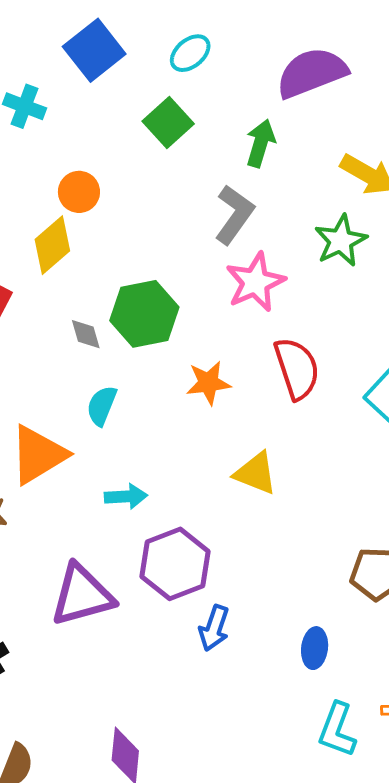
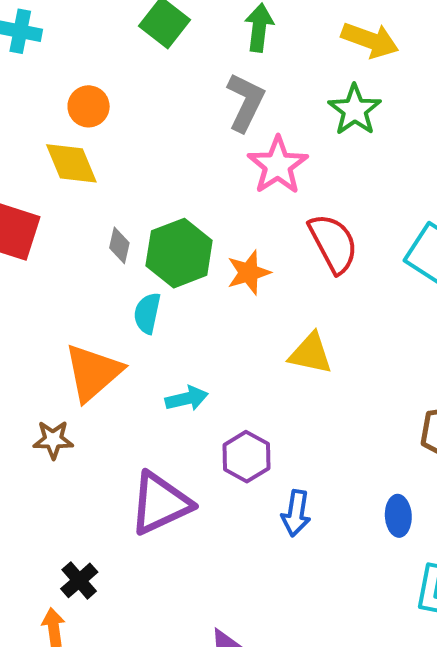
yellow diamond: (52, 245) -> (71, 163), turned -62
green hexagon: (144, 314) -> (179, 253), moved
gray diamond: (86, 334) -> (119, 245), turned 39
purple hexagon: (175, 564) -> (246, 457), size x0.7

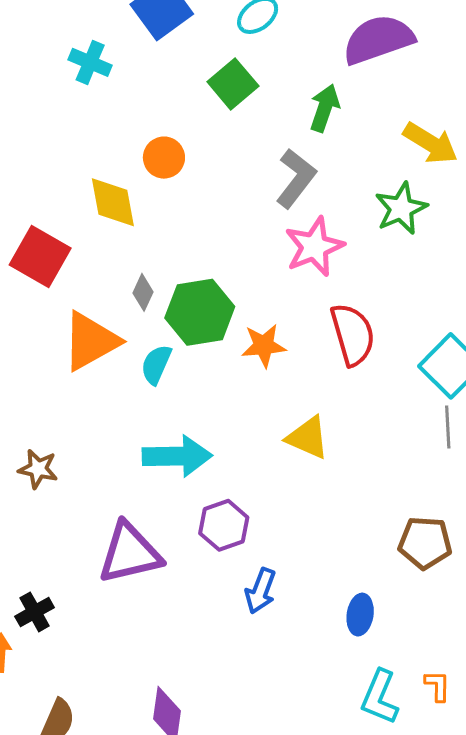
orange circle: (89, 106) -> (164, 158), moved
orange triangle: (93, 372) -> (91, 341), moved
cyan arrow: (187, 398) -> (177, 456), size x1.6

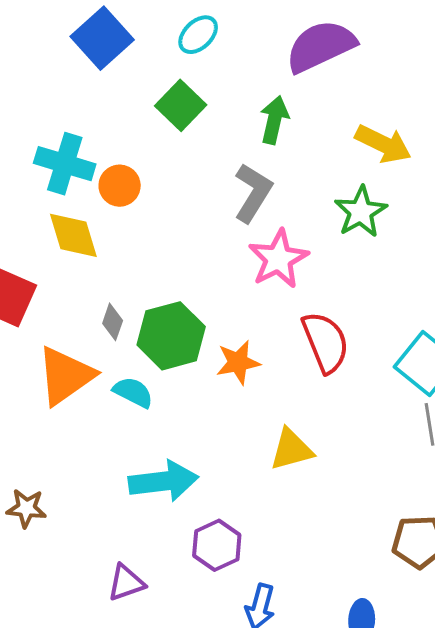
cyan cross: (90, 62) -> (65, 164), moved, size x1.4
cyan semicircle: (156, 364) -> (133, 392), turned 99
yellow triangle: (308, 438) -> (291, 450), turned -33
purple triangle: (130, 553) -> (126, 583), size x0.6

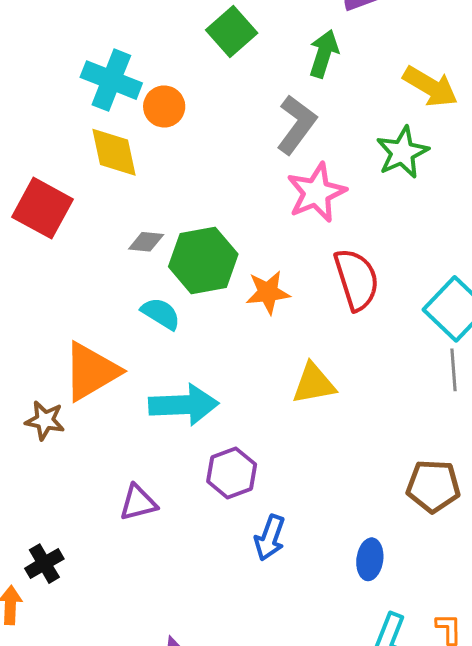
gray diamond: (113, 322) -> (146, 242), turned 72
orange triangle: (65, 376) -> (91, 371), moved

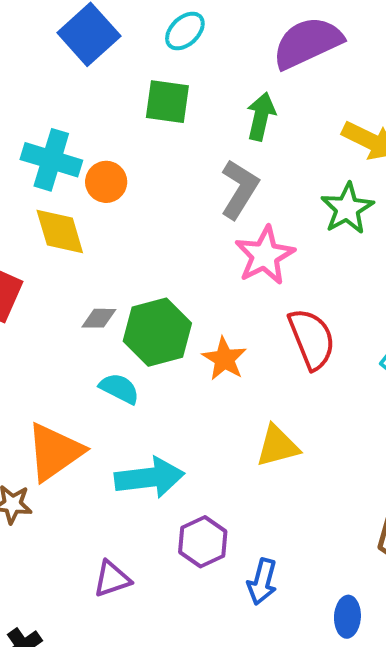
green square: (232, 31) -> (167, 102), turned -36
orange star: (268, 292) -> (224, 359), turned -30
blue arrow: (270, 538) -> (262, 582), moved

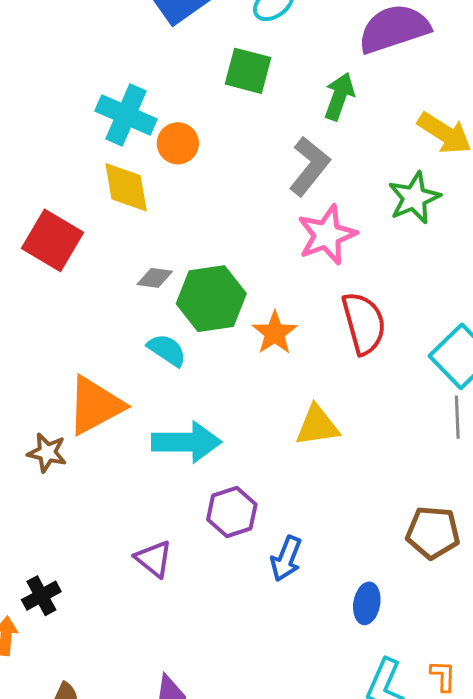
purple triangle: (112, 579) -> (154, 559), moved, turned 51

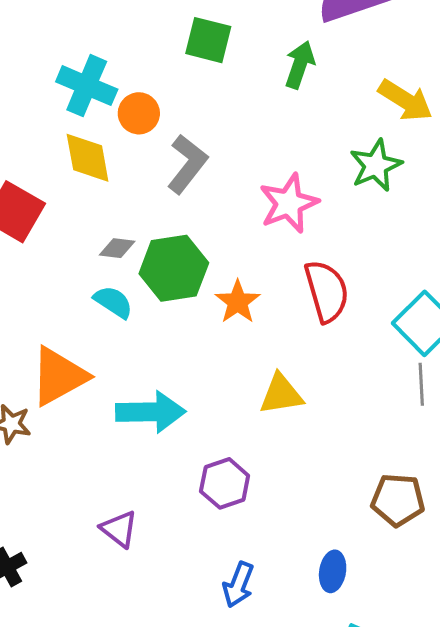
gray L-shape: (309, 166) -> (187, 164), moved
cyan semicircle: (167, 350) -> (113, 302), moved
purple hexagon: (232, 512) -> (225, 483), moved
blue arrow: (286, 559) -> (238, 585), moved

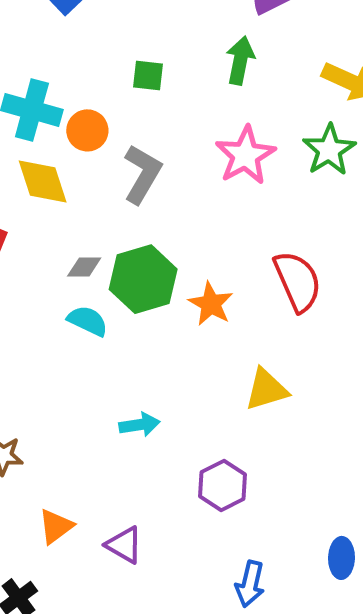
green square: (208, 40) -> (148, 75), moved, size x0.7
pink star: (289, 203) -> (245, 155), moved
orange triangle: (59, 376) -> (56, 526), moved, size x0.6
cyan arrow: (151, 412) -> (139, 425), size x0.6

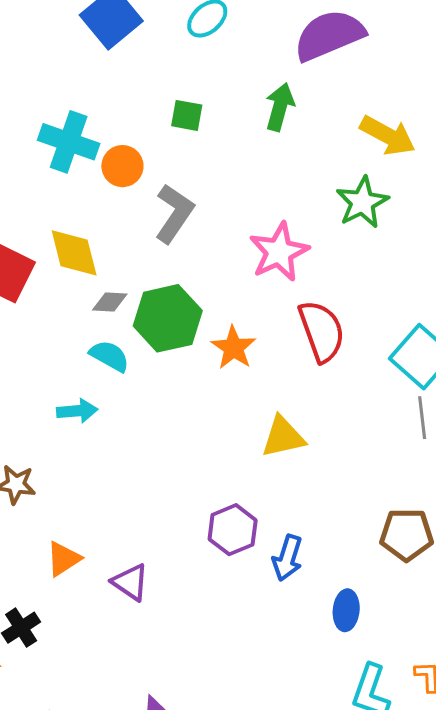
pink star: (245, 155) -> (279, 252), moved
yellow diamond: (43, 181) -> (74, 253), moved
cyan arrow: (139, 425) -> (77, 411), moved
blue arrow: (250, 584) -> (287, 558), moved

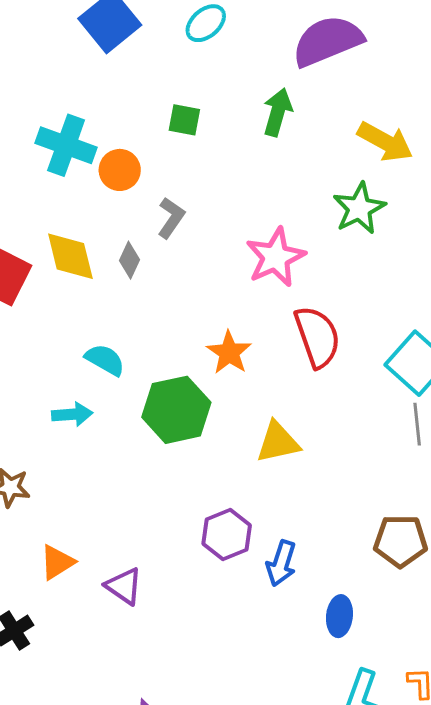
gray L-shape: (174, 213) -> (171, 218), size x0.7
gray diamond: (110, 302) -> (129, 260), moved, turned -69
green hexagon: (168, 318) -> (176, 410), moved

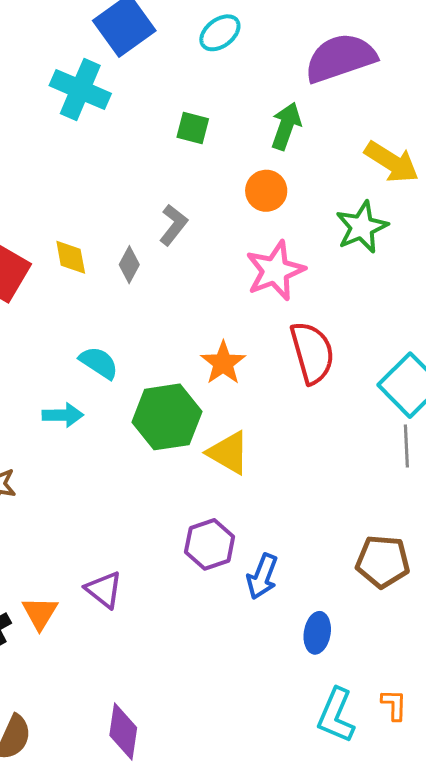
cyan cross: (66, 145) -> (80, 90), moved
orange circle: (120, 170) -> (266, 191), moved
yellow diamond: (70, 256) -> (71, 257), size x0.7
yellow triangle: (278, 442) -> (228, 453), moved, turned 39
orange triangle: (57, 562) -> (40, 613), moved, turned -30

